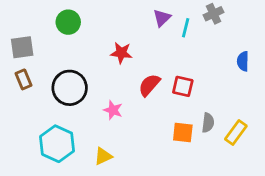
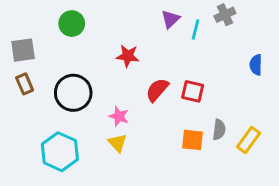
yellow triangle: (103, 156) -> (117, 143), moved, turned -48

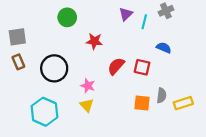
green circle: (72, 24) -> (67, 17), moved
blue semicircle: (256, 65) -> (164, 48), moved, turned 112
yellow rectangle: (249, 140) -> (183, 103), turned 36

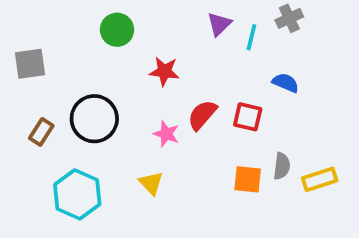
brown rectangle: (18, 62) -> (41, 132), moved, turned 56
pink star: (88, 86) -> (166, 134), moved

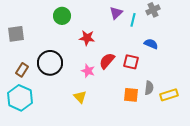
cyan hexagon: (77, 194) -> (20, 98), moved

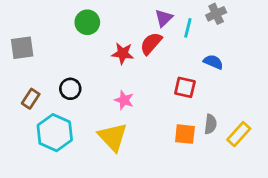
red semicircle: (107, 61) -> (151, 43), moved
black circle: (50, 63) -> (70, 89), size x0.6
yellow rectangle: (169, 95) -> (239, 134), turned -30
yellow triangle: (80, 97) -> (113, 137), size x1.6
cyan hexagon: (20, 98) -> (55, 133), moved

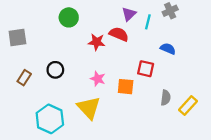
red semicircle: (151, 43) -> (119, 34), turned 72
cyan hexagon: (55, 133) -> (50, 119), moved
orange square: (185, 134) -> (126, 87), moved

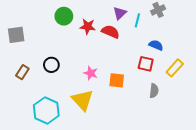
red star: (97, 42) -> (88, 27), moved
red square: (146, 69) -> (146, 64), moved
yellow rectangle: (188, 105) -> (175, 68), moved

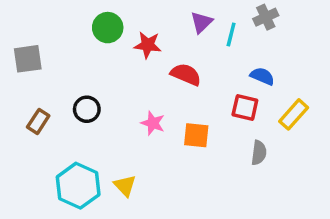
red semicircle: (110, 32) -> (186, 74), moved
yellow triangle: (82, 100) -> (125, 186), moved, size x0.6

